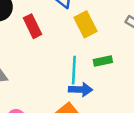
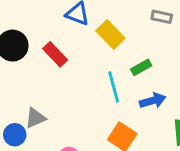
blue arrow: (80, 90) -> (153, 101), moved

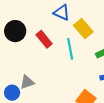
cyan line: (114, 87) -> (70, 49), moved

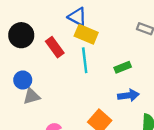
yellow rectangle: (83, 29) -> (86, 34), moved, turned -30
blue circle: (12, 93) -> (23, 80), moved

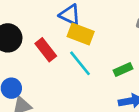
cyan line: (85, 60) -> (80, 63), turned -30

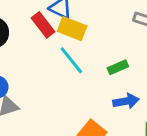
red rectangle: (46, 50) -> (43, 25), moved

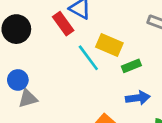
yellow rectangle: (72, 29) -> (109, 45), moved

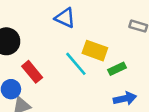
red rectangle: (63, 24) -> (32, 72), moved

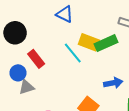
green rectangle: (117, 69) -> (106, 43), moved, size x1.5

